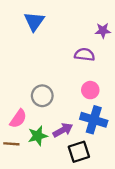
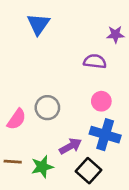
pink semicircle: (18, 119) -> (17, 119), moved
green star: (38, 136) -> (42, 167), moved
black square: (79, 152) -> (88, 171), turned -30

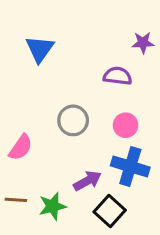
blue triangle: (38, 24) -> (40, 49), moved
gray circle: (47, 108) -> (73, 120), moved

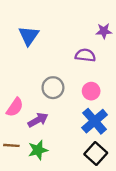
blue cross: (130, 167) -> (95, 121), turned 32
purple arrow: (87, 181) -> (38, 120), moved
black square: (110, 211) -> (96, 154), moved

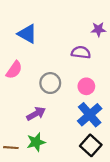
blue triangle: (29, 36) -> (27, 34), turned -35
pink semicircle: (15, 107) -> (14, 70), moved
brown line: (11, 145) -> (11, 148), moved

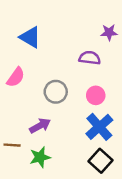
brown line: (11, 148) -> (12, 145), moved

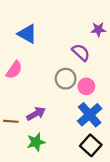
purple semicircle: (90, 58) -> (81, 52), turned 36
gray circle: (56, 92) -> (66, 79), moved
brown line: (12, 145) -> (11, 121), moved

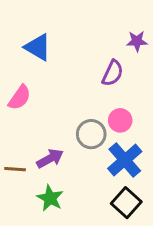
purple semicircle: (81, 52) -> (113, 73), turned 72
gray circle: (66, 79) -> (91, 134), moved
green star: (36, 142) -> (50, 198), turned -30

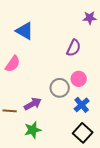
purple star: (137, 41) -> (90, 18), moved
blue cross: (125, 160) -> (82, 105), size x0.7
green star: (50, 198) -> (33, 130), turned 30

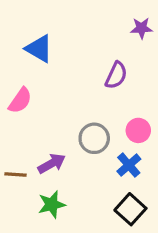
pink circle: (79, 79) -> (138, 130), moved

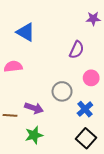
pink semicircle: (20, 101) -> (13, 66), turned -132
pink circle: (138, 130) -> (91, 78), moved
purple arrow: (52, 164) -> (34, 108), turned 48

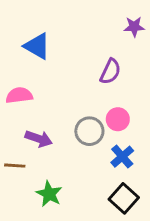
pink circle: (91, 78) -> (118, 119), moved
purple arrow: (34, 108) -> (39, 139), moved
green star: (34, 135) -> (49, 194), turned -30

